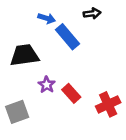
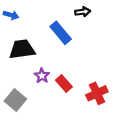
blue arrow: (47, 18) -> (11, 15), moved
gray square: (17, 112) -> (15, 100), turned -30

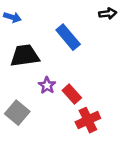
black arrow: (83, 12) -> (108, 14), moved
red cross: (97, 93) -> (88, 120), moved

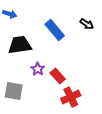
black arrow: (108, 14) -> (87, 24), moved, turned 40
gray square: (17, 113) -> (14, 91), turned -30

